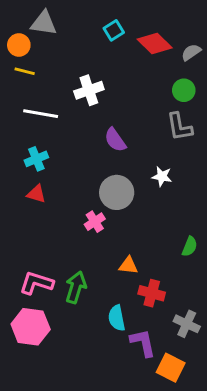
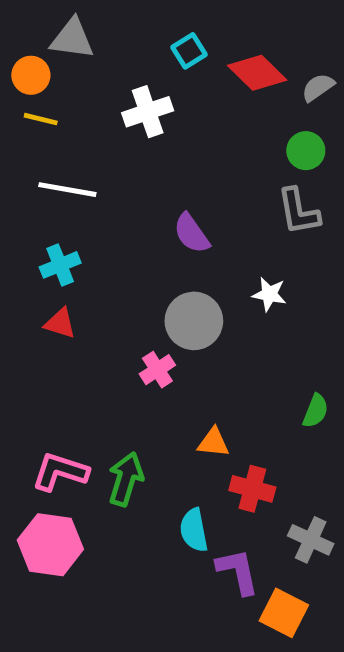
white cross: (89, 90) -> (148, 112), moved

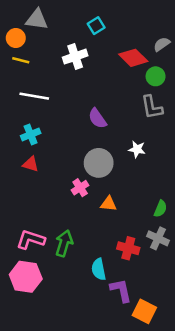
red diamond: (257, 73) -> (133, 58), moved
orange triangle: (213, 443) -> (109, 204), moved
gray cross: (311, 540) -> (158, 238), moved

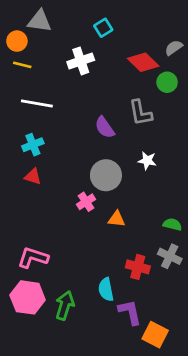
gray L-shape: (152, 107) -> (140, 113), moved
green semicircle: (160, 209) -> (172, 224), turned -98
green arrow: (64, 243) -> (65, 305), moved

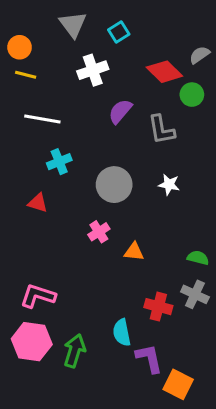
gray triangle: (40, 21) -> (73, 24), moved, turned 45
purple semicircle: (105, 127) -> (120, 111), moved, turned 75
cyan cross: (33, 145) -> (59, 162), moved
gray circle: (106, 175) -> (114, 185), moved

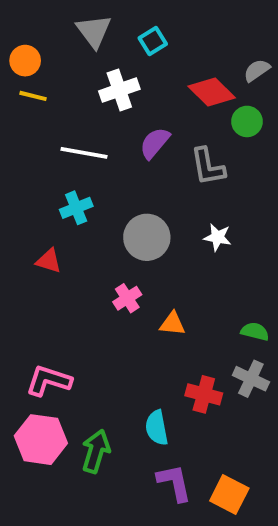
white line: (42, 119) -> (84, 153), moved
purple L-shape: (149, 358) -> (174, 483), moved

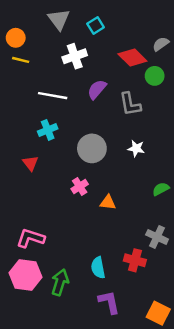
red triangle: (49, 261) -> (30, 163), turned 35
green semicircle: (255, 332) -> (161, 189), moved, turned -42
red cross: (204, 394) -> (135, 260), moved
orange square: (229, 495) -> (158, 313), moved

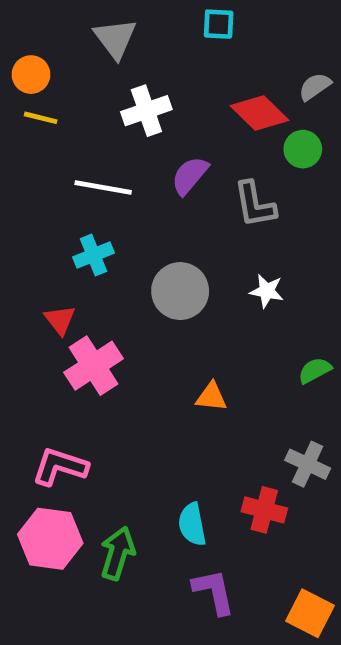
cyan square: (96, 25) -> (219, 24), moved, turned 35
pink cross: (80, 187) -> (94, 366), moved, size x1.6

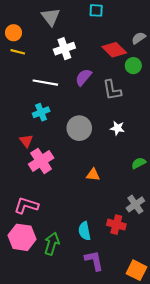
gray cross: (308, 464) -> (135, 204), turned 30

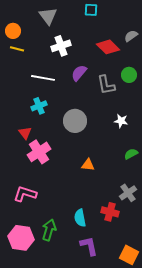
green circle: (133, 66) -> (129, 75), moved
white star: (117, 128) -> (121, 121), moved
pink hexagon: (22, 237) -> (21, 238), moved

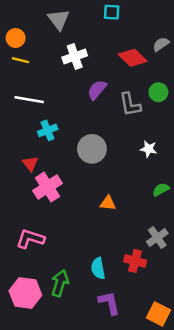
white line: (43, 78) -> (29, 100), moved

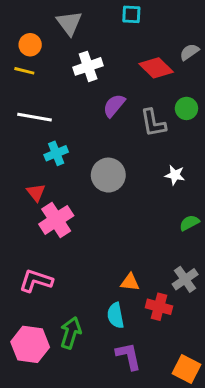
orange circle: (16, 38) -> (30, 45), moved
orange triangle: (108, 203) -> (130, 282), moved

